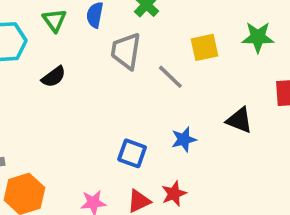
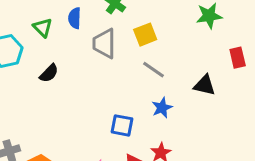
yellow square: (205, 47) -> (145, 35), moved
gray line: (170, 77) -> (153, 70), moved

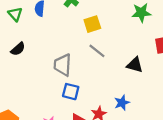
gray trapezoid: (104, 43) -> (63, 65), moved
blue star: (162, 108) -> (122, 103), moved

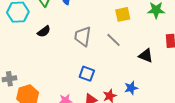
yellow square: (92, 24) -> (123, 14), moved
gray trapezoid: (63, 65) -> (83, 36), moved

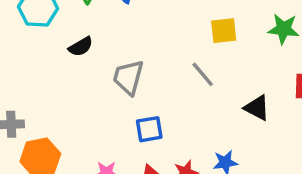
gray trapezoid: (83, 36) -> (128, 77), moved
blue square: (87, 74) -> (149, 129), turned -35

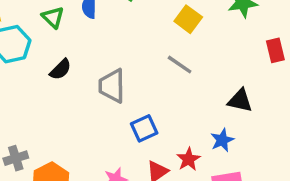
yellow square: (224, 31) -> (188, 19), turned -32
black triangle: (257, 108) -> (240, 101), moved

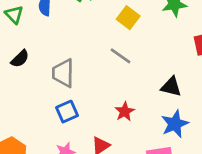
blue square: (144, 128) -> (67, 112), moved
blue star: (222, 140) -> (175, 124), moved, size x1.4
red star: (189, 159) -> (125, 112), moved

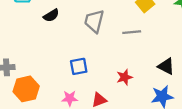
gray line: (121, 56) -> (132, 32), turned -54
gray trapezoid: (63, 73) -> (94, 21), moved

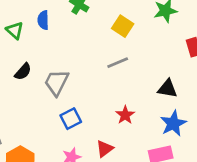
gray trapezoid: (94, 21) -> (56, 83), moved, turned 30

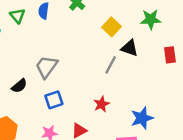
gray line: (118, 63) -> (111, 65), moved, turned -48
black semicircle: (23, 72) -> (19, 86), moved
black triangle: (167, 89) -> (129, 48), moved

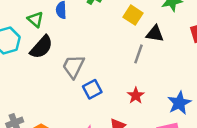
black semicircle: (19, 86) -> (41, 47), moved, size x1.5
blue square: (54, 100) -> (92, 89), moved

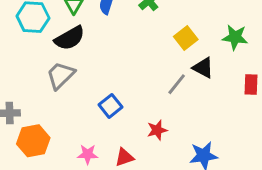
gray trapezoid: (73, 66) -> (60, 75), moved
blue square: (92, 89) -> (111, 106), turned -30

